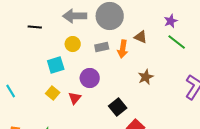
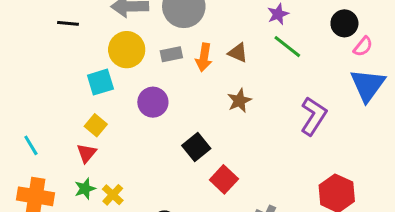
brown triangle: (141, 37) -> (238, 53), moved
yellow circle: (73, 44) -> (127, 50), size x1.5
cyan line: (11, 91) -> (31, 145), moved
red triangle: (75, 98) -> (86, 153), moved

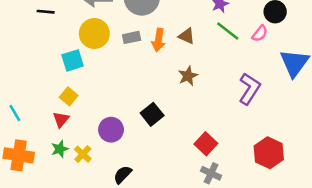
pink semicircle: (363, 47) -> (260, 34), moved
purple circle: (153, 102) -> (111, 130), moved
red square: (224, 179) -> (206, 144), moved

